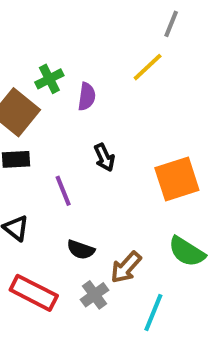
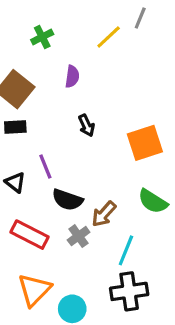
yellow line: (148, 67) -> (109, 37), moved
green cross: (49, 79) -> (42, 37), moved
purple line: (63, 191) -> (45, 167), moved
black semicircle: (81, 250) -> (67, 200), size x1.4

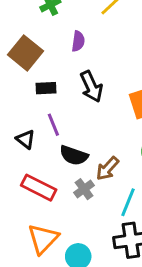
black arrow: (86, 125) -> (91, 87), size x1.5
black rectangle: (15, 127) -> (46, 88), moved

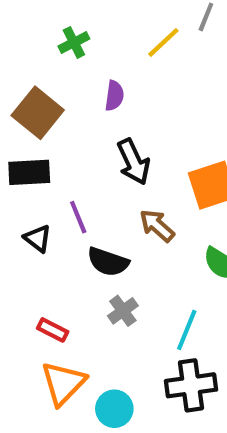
black rectangle: (46, 88) -> (29, 172), moved, size x1.4
brown arrow: (107, 169) -> (157, 226), moved, turned 90
red rectangle: (39, 188) -> (53, 330), moved, size x0.6

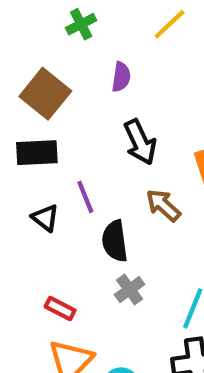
black semicircle: (108, 262) -> (115, 241), turned 63

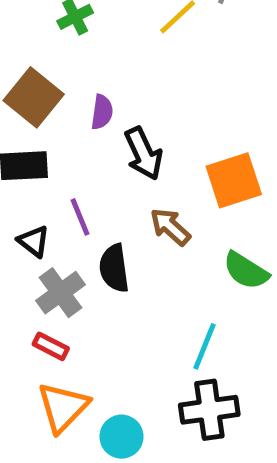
purple semicircle: (121, 77) -> (102, 112), moved
gray cross: (130, 290) -> (60, 293), moved, size x1.4

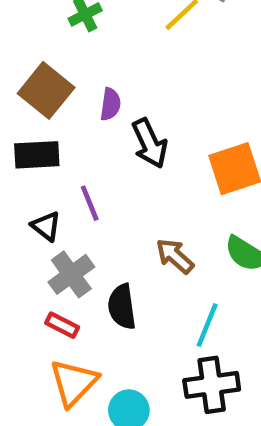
brown arrow: (170, 227) -> (175, 256), moved
black semicircle: (114, 268) -> (122, 307), moved

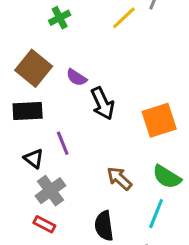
purple semicircle: (110, 104) -> (77, 77), turned 115
black semicircle: (122, 307) -> (104, 226), moved
cyan line: (207, 325) -> (156, 214), moved

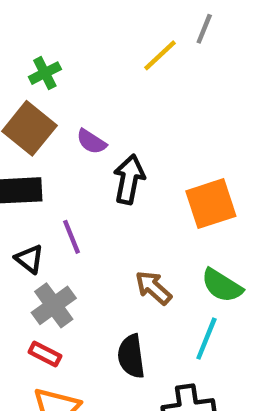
green cross: (60, 18) -> (45, 73), moved
black arrow: (103, 103) -> (129, 179), turned -144

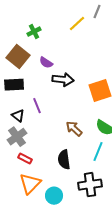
green cross: (45, 73) -> (34, 32), moved
black arrow: (129, 179) -> (63, 80), turned 85
gray cross: (54, 305) -> (17, 137), moved

